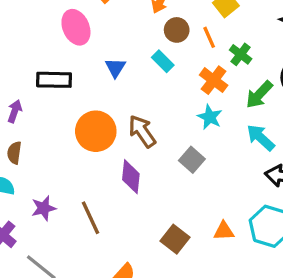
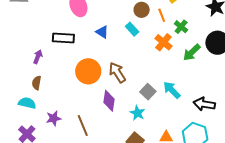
blue triangle: (115, 68) -> (102, 32), turned -32
cyan star: (210, 117) -> (137, 113), moved
cyan arrow: (261, 138) -> (172, 90), moved

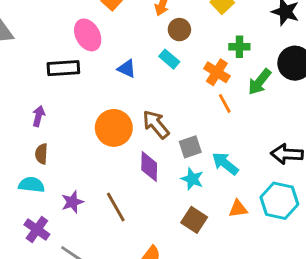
orange line: (162, 15) -> (225, 103), moved
green cross: (181, 27) -> (239, 47), turned -32
black rectangle: (63, 38) -> (63, 68), moved
cyan arrow: (172, 90) -> (225, 164), moved
gray square: (148, 92) -> (190, 147), moved, turned 35

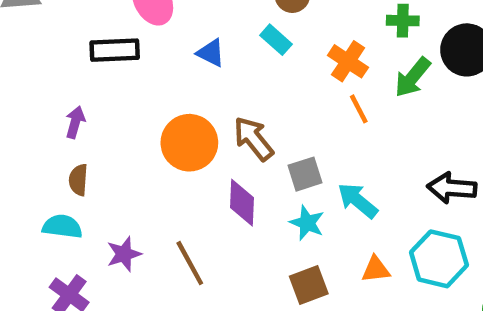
green cross: (239, 47) -> (403, 21), moved
brown square: (194, 220) -> (309, 285), turned 35

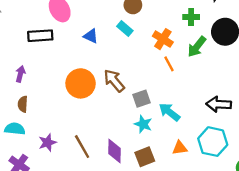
purple diamond: (242, 203) -> (114, 151), moved

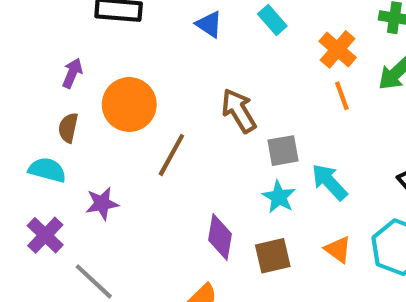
orange circle: (81, 83) -> (129, 105), moved
brown line: (82, 147) -> (171, 155), moved, turned 50
orange triangle: (180, 148) -> (338, 249), turned 35

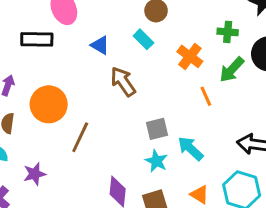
orange line: (342, 96) -> (206, 96), moved
brown arrow: (239, 111) -> (123, 82), moved

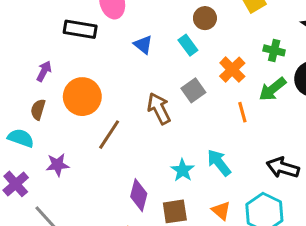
brown arrow: (123, 82) -> (159, 109), moved
gray square: (157, 129) -> (193, 90), moved, turned -30

